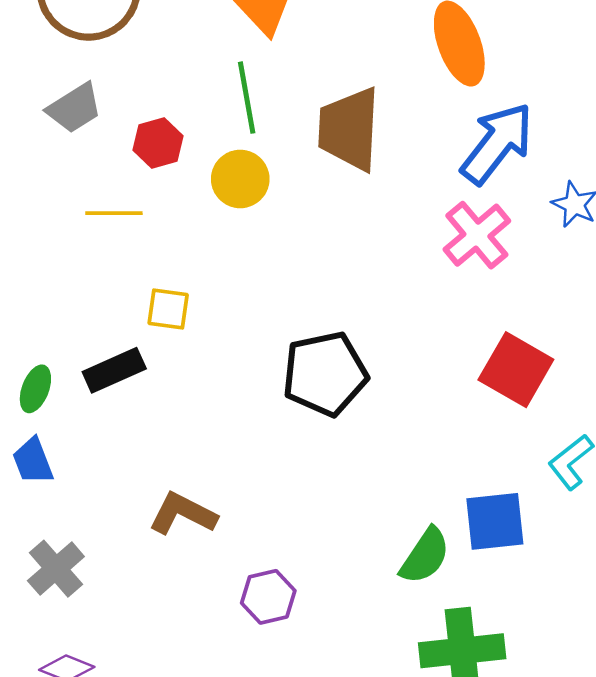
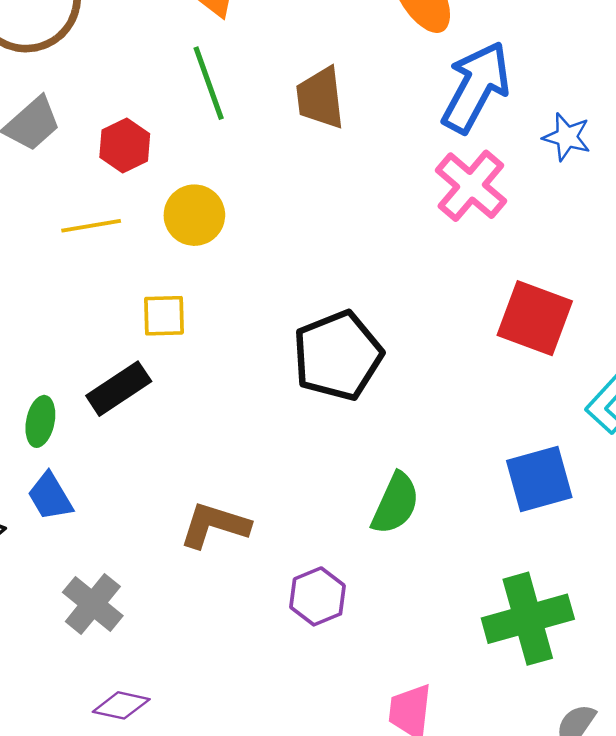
brown trapezoid: (349, 129) -> (320, 98), size x0.7
yellow circle: (240, 179) -> (194, 215), moved
green semicircle: (425, 556) -> (395, 504), moved

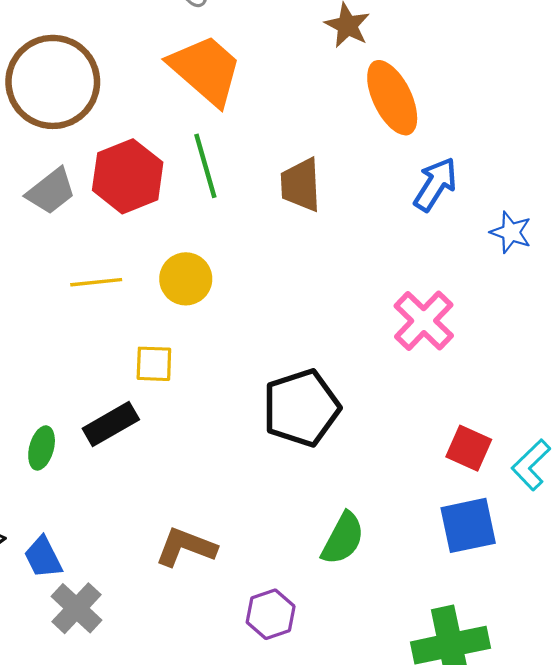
blue arrow: (476, 87) -> (435, 184), size x0.7
red hexagon: (125, 146) -> (128, 176), moved, size x1.6
pink cross: (471, 186) -> (424, 321), moved
red square: (535, 318) -> (469, 448), moved, size x0.7
blue trapezoid: (50, 497) -> (43, 557), moved

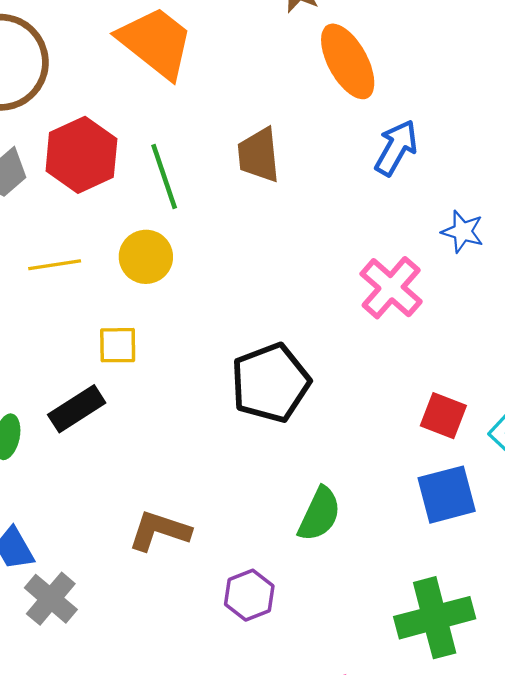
green line: (205, 166) -> (164, 176), moved
blue star: (511, 232) -> (463, 232), moved

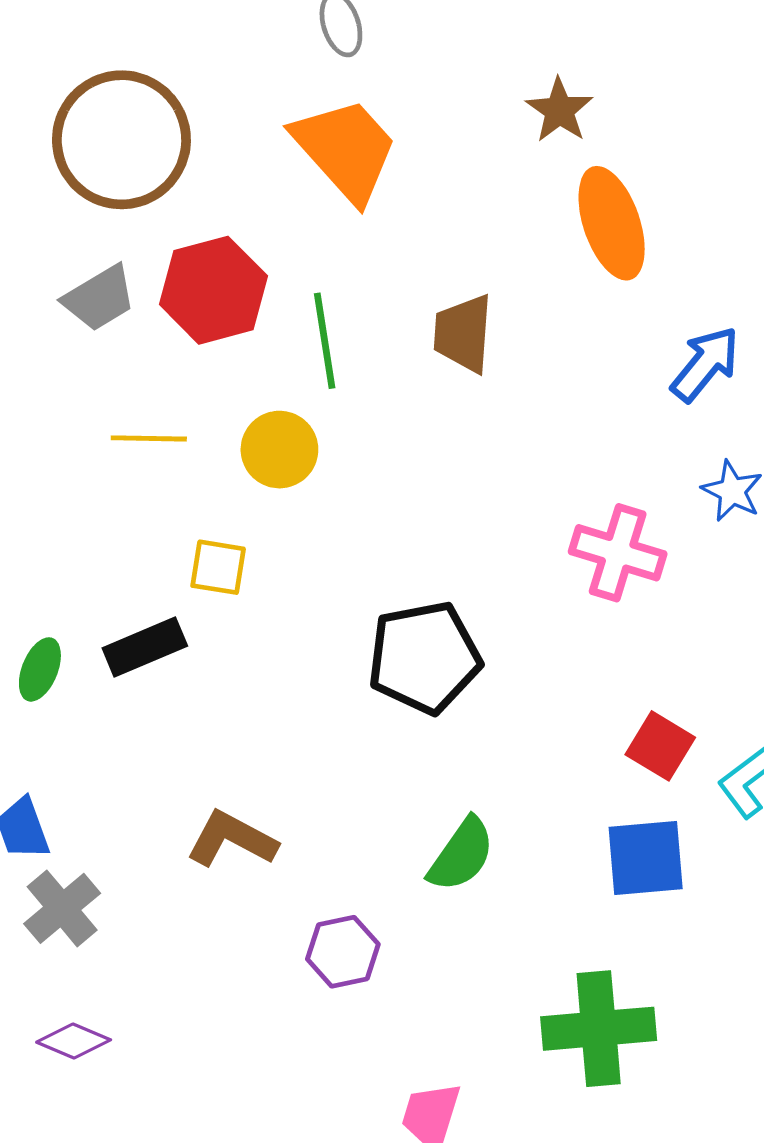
blue arrow: (396, 148) -> (705, 364), moved
pink cross: (391, 288) -> (618, 553), turned -34

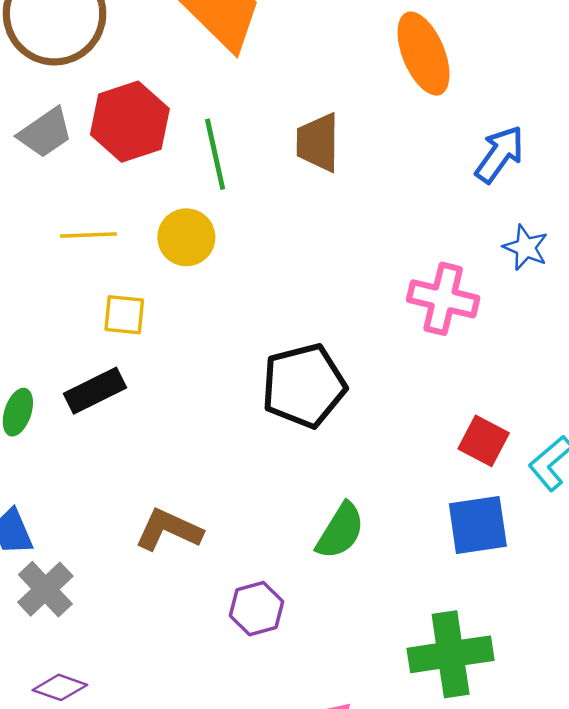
yellow square: (218, 567) -> (124, 315), moved

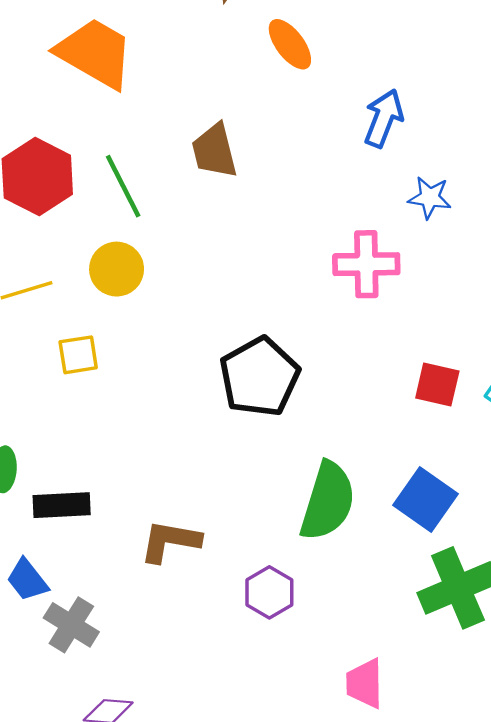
orange ellipse: (424, 54) -> (290, 44), size x0.7
black rectangle: (95, 391) -> (62, 505), moved, turned 38
blue square: (478, 525) -> (426, 500), moved, turned -32
green semicircle: (340, 531) -> (328, 501), size x1.4

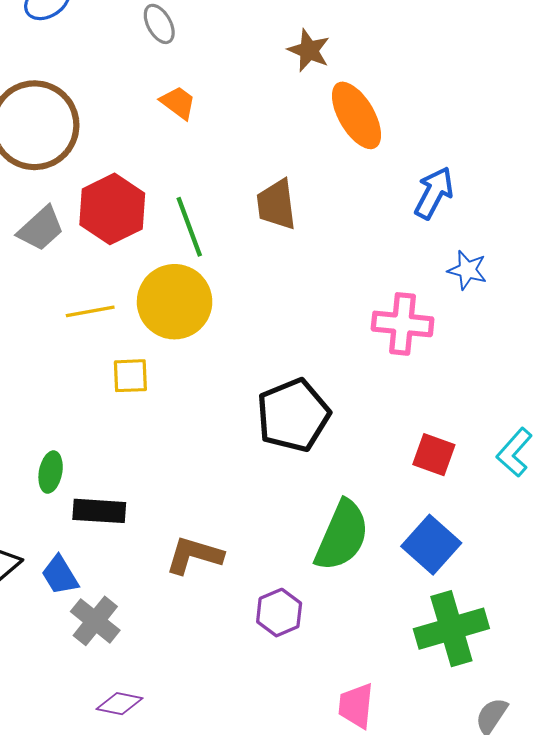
orange ellipse: (290, 44) -> (356, 115), size x1.4
orange trapezoid: (95, 53) -> (178, 103), size x0.5
yellow circle: (117, 269) -> (175, 302), size x1.5
red square: (437, 385) -> (434, 455), moved

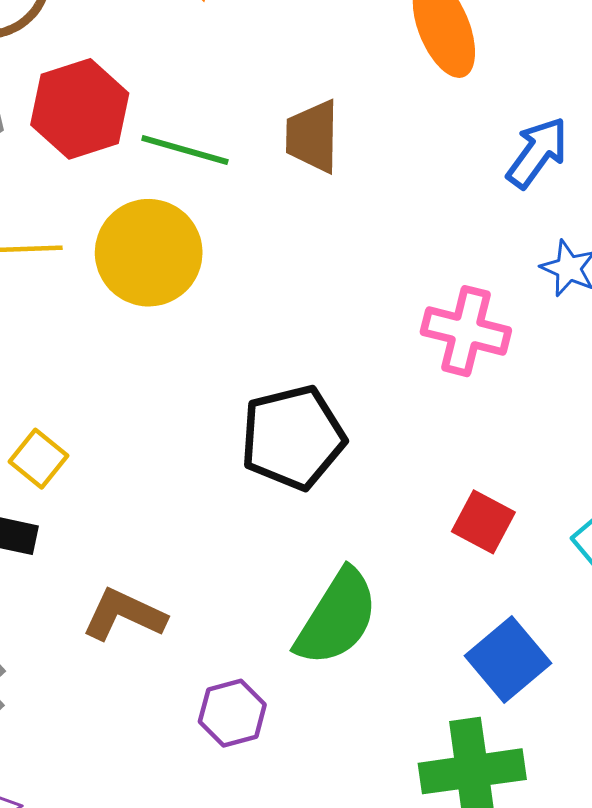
green line: (189, 227) -> (185, 150), turned -62
yellow square: (130, 376) -> (38, 459), moved, turned 33
blue square: (431, 545) -> (508, 660), moved

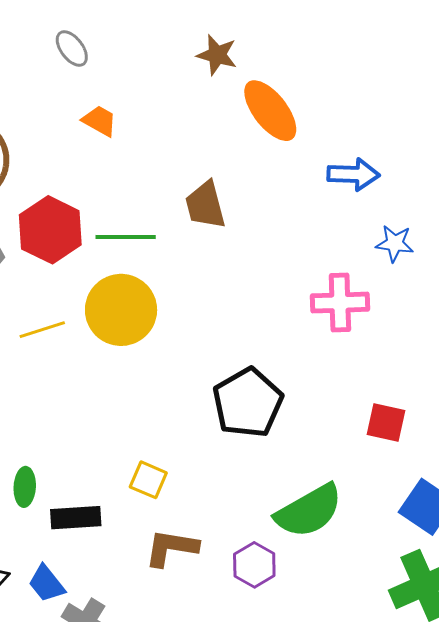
blue arrow: (537, 153) -> (353, 174), turned 72
yellow square: (38, 459) -> (148, 480), moved
green semicircle: (337, 618) -> (309, 511), turned 44
purple hexagon: (232, 713) -> (254, 565), moved

